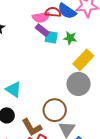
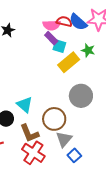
green star: (70, 38) -> (88, 50), moved
yellow rectangle: (83, 60) -> (69, 62), moved
cyan triangle: (14, 89) -> (25, 105), moved

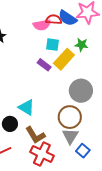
purple rectangle: (51, 38) -> (44, 65), moved
brown circle: (54, 119) -> (70, 117), moved

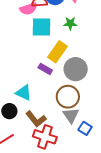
cyan square: (52, 45) -> (41, 27), size x1.5
yellow rectangle: (64, 59) -> (58, 52), moved
purple rectangle: (44, 65) -> (45, 69), moved

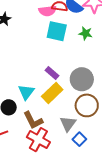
yellow rectangle: (58, 52) -> (52, 93), moved
cyan triangle: (24, 93) -> (26, 92), turned 30
brown circle: (68, 97) -> (87, 105), moved

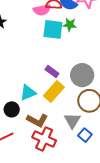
green star: (86, 33) -> (70, 25), moved
cyan triangle: (26, 92) -> (28, 93), turned 36
brown L-shape: (33, 120) -> (37, 120), turned -30

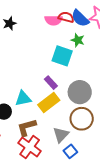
cyan square: (53, 29) -> (62, 56), moved
brown L-shape: (37, 120) -> (27, 127), turned 125

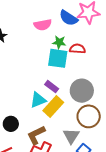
red semicircle: (66, 17) -> (77, 49), moved
green star: (78, 40) -> (59, 42), moved
cyan triangle: (23, 98) -> (38, 100), moved

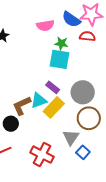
red semicircle: (77, 49) -> (87, 36), moved
brown L-shape: (36, 135) -> (22, 106), moved

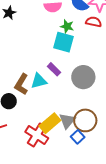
brown L-shape: (22, 106) -> (21, 84), turned -40
yellow rectangle: (54, 107) -> (50, 123), moved
brown circle: (89, 118) -> (85, 120), moved

